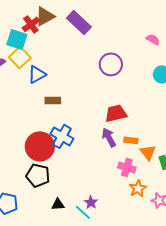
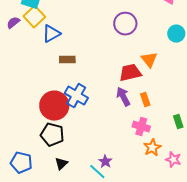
orange rectangle: (131, 140) -> (145, 100), turned 64
orange triangle: (148, 152) -> (149, 60), moved
black triangle: (58, 204) -> (61, 164), moved, turned -40

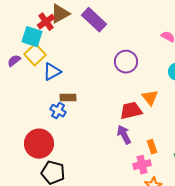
blue cross: (76, 96) -> (58, 111), moved, size x0.7
orange rectangle: (145, 100) -> (152, 147), moved
red circle: (54, 106) -> (39, 144), moved
pink cross: (141, 127) -> (142, 165), turned -30

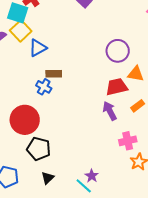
purple circle: (126, 62) -> (118, 51), moved
orange triangle: (150, 98) -> (136, 74), turned -42
orange rectangle: (152, 147) -> (138, 106), moved, turned 72

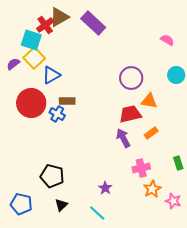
red circle: (25, 120) -> (31, 103), moved
purple star: (92, 176) -> (105, 188), moved

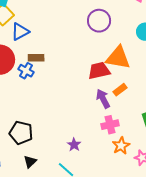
purple circle: (131, 78) -> (99, 21), moved
orange triangle: (149, 101) -> (118, 58), size x1.5
purple arrow: (123, 138) -> (103, 99), moved

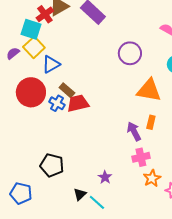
brown rectangle: (36, 58) -> (67, 90), turned 42
red trapezoid: (99, 71) -> (78, 103), moved
orange rectangle: (120, 90) -> (151, 122), turned -40
black triangle: (30, 162) -> (80, 194), moved

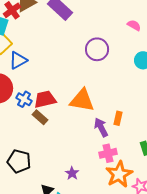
brown rectangle: (67, 90) -> (40, 117), moved
orange triangle: (149, 90) -> (82, 100), moved
orange star: (152, 178) -> (119, 174), size x1.5

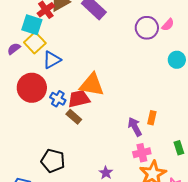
pink semicircle: (134, 25) -> (168, 25), turned 104
purple circle: (97, 49) -> (147, 28), moved
orange triangle: (82, 100) -> (92, 85), moved

